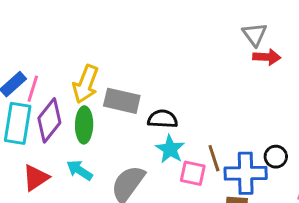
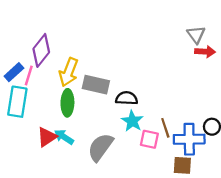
purple diamond: (49, 120) -> (41, 50), moved
red triangle: (36, 178) -> (47, 137), moved

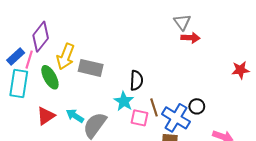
black semicircle: (127, 98) -> (136, 80), moved, turned 90
green ellipse: (67, 103) -> (50, 77), moved, turned -30
cyan arrow: (64, 137) -> (75, 116), moved
blue cross: (189, 139) -> (176, 118), turned 32

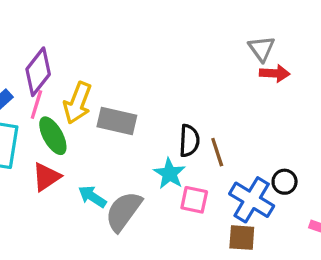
pink line: (29, 60) -> (36, 105), moved
brown line: (154, 107) -> (217, 152), moved
red triangle: (46, 116) -> (46, 177), moved

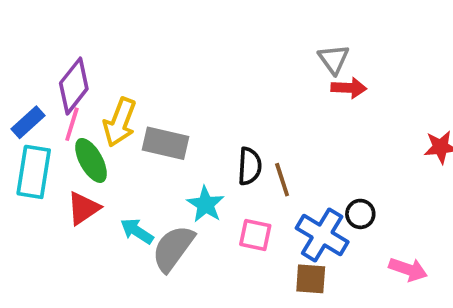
cyan star: (170, 174) -> (206, 204), moved

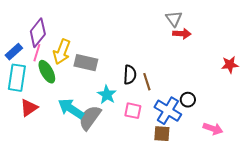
red triangle: (83, 208) -> (29, 108), moved
cyan arrow: (137, 231) -> (71, 109), size x1.5

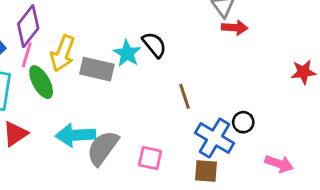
black semicircle: (130, 75) -> (154, 45), moved, turned -42
cyan star: (107, 95) -> (127, 53), moved
cyan arrow: (71, 109) -> (75, 135), turned -36
pink square: (133, 111) -> (150, 158), moved

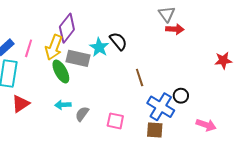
purple diamond: (28, 26) -> (67, 28), moved
green ellipse: (41, 82) -> (61, 72), moved
cyan arrow: (75, 135) -> (63, 105), size x0.6
gray semicircle: (103, 148) -> (82, 114), size x0.6

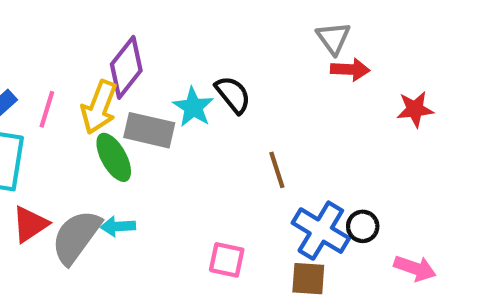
red star: (223, 60) -> (415, 109), moved
black circle: (181, 96) -> (363, 226), moved
gray semicircle: (82, 114) -> (76, 237), moved, size x1.8

